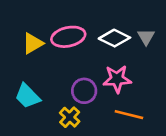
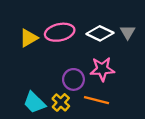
cyan trapezoid: (27, 96) -> (34, 102), moved
orange line: (129, 115) -> (97, 100), moved

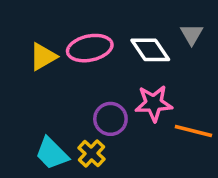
gray triangle: (128, 32) -> (192, 34), moved
white diamond: (100, 33) -> (150, 50), turned 30
orange line: (97, 100) -> (193, 131), moved

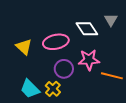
pink ellipse: (90, 48) -> (56, 42), moved
yellow triangle: (43, 57) -> (24, 47), moved, turned -48

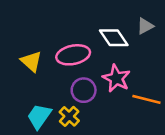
gray triangle: (111, 20) -> (145, 26), turned 32
pink star: (89, 60) -> (116, 78), turned 30
cyan trapezoid: (30, 89) -> (39, 116), turned 80

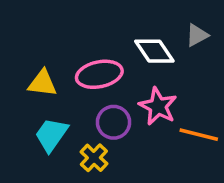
yellow triangle: (31, 61) -> (42, 83), turned -35
cyan trapezoid: (39, 116) -> (51, 135), moved

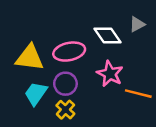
yellow triangle: (42, 83) -> (30, 58), size x1.4
purple circle: (114, 122) -> (65, 84), moved

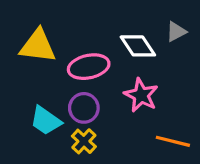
yellow triangle: (30, 58) -> (38, 46), moved
cyan trapezoid: (36, 94) -> (46, 121), turned -90
orange line: (138, 94) -> (173, 141), moved

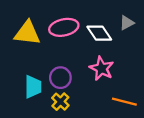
pink ellipse: (89, 67) -> (64, 27), moved
cyan trapezoid: (46, 121) -> (33, 87), turned -125

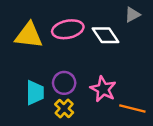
gray triangle: (127, 23) -> (132, 15), moved
pink star: (102, 68) -> (103, 89), moved

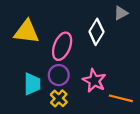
pink ellipse: (68, 29) -> (62, 46), moved, turned -56
white diamond: (106, 35) -> (96, 32), turned 65

